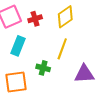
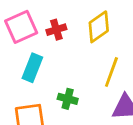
yellow line: (62, 49) -> (111, 72), moved

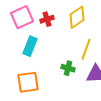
green cross: (68, 99) -> (68, 68), moved

